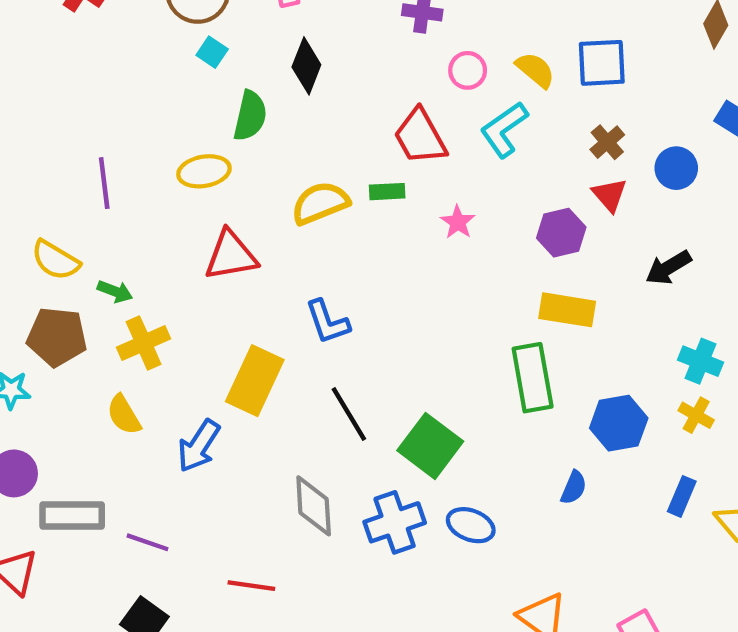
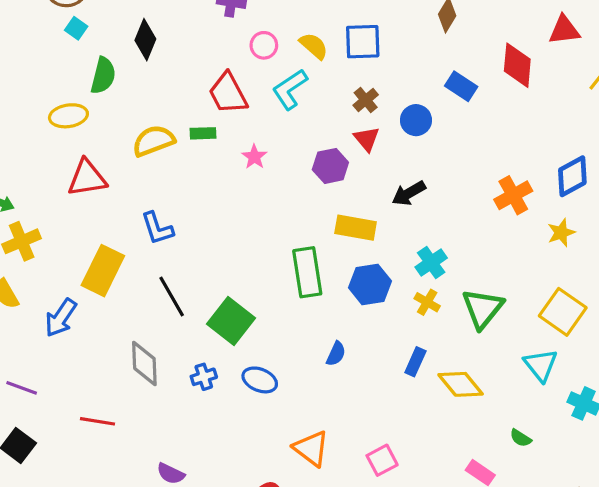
yellow rectangle: (567, 310) -> (356, 228), moved
cyan cross: (701, 361) -> (431, 262), turned 32
blue hexagon: (619, 423) -> (370, 284), moved
blue cross: (395, 522) -> (204, 377), size x0.6

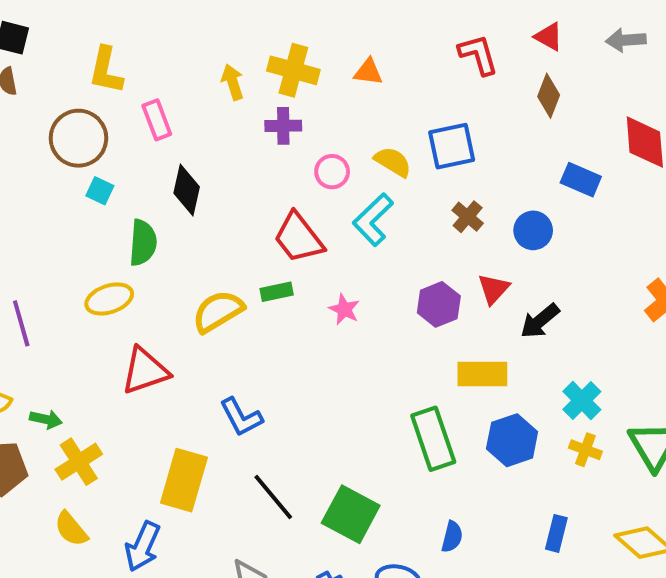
red triangle: (367, 139) -> (494, 289), moved, turned 32
blue semicircle: (336, 354) -> (452, 537), moved
blue rectangle: (415, 362) -> (556, 533), moved

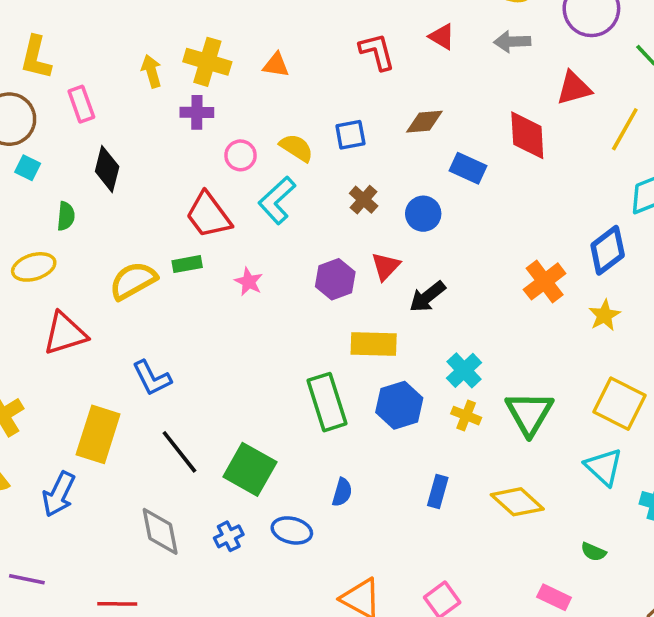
brown diamond: (549, 96) -> (424, 122), moved, turned 63
blue square: (452, 146) -> (350, 135), size x0.7
green semicircle: (143, 243) -> (66, 216), size x0.7

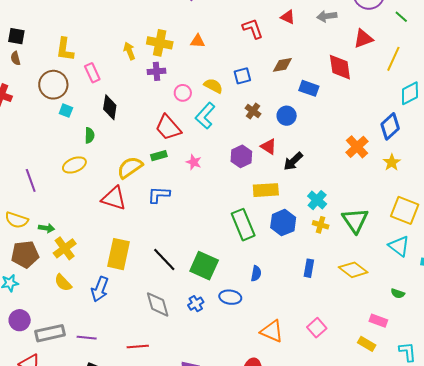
red triangle: (386, 266) -> (269, 147), turned -36
red triangle: (65, 334) -> (114, 198), moved, turned 40
blue L-shape: (152, 378) -> (159, 195), moved, turned 125

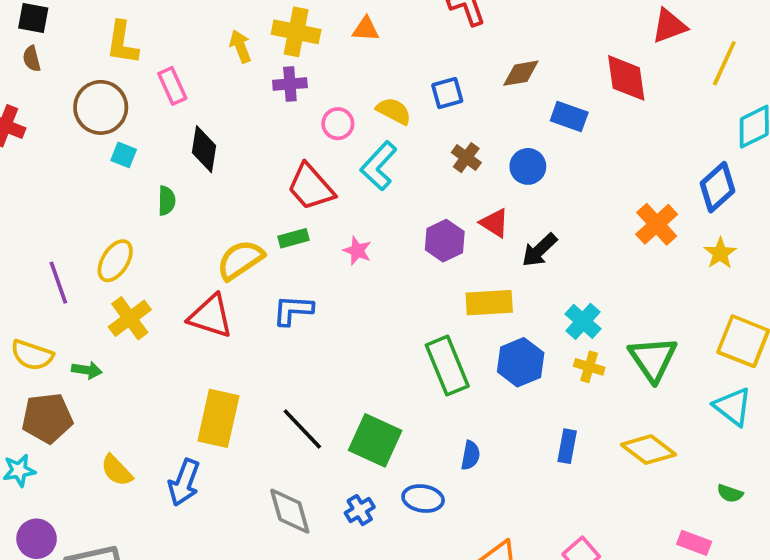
yellow ellipse: (74, 165) -> (115, 261), moved, turned -35
yellow cross: (65, 248) -> (130, 318), moved

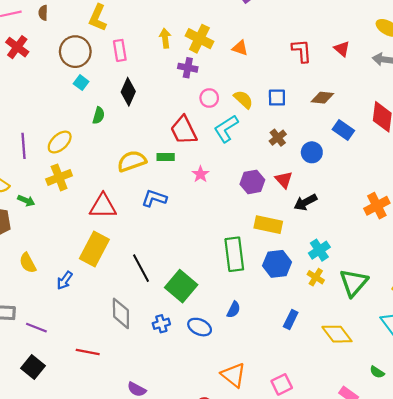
red triangle: (211, 316) -> (103, 206), moved, turned -32
blue arrow: (184, 482) -> (65, 280), size x0.7

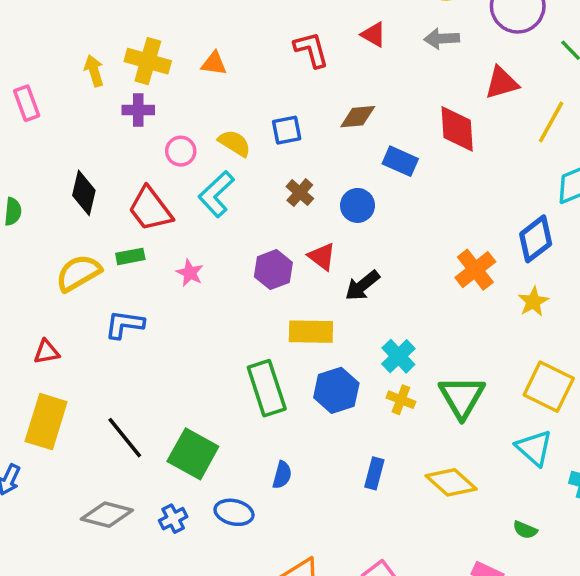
black diamond: (128, 92) -> (84, 193), moved
red triangle: (103, 206) -> (47, 352), size x0.6
gray diamond: (121, 313) -> (107, 515), turned -64

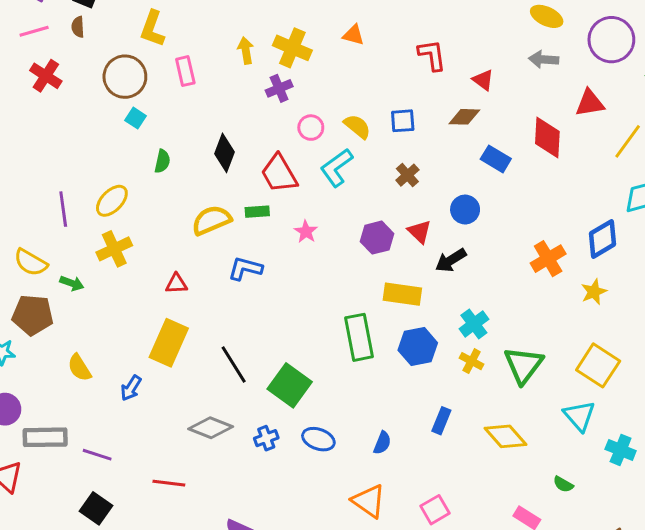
red triangle: (374, 35) -> (483, 80), moved
orange triangle: (214, 63) -> (353, 35), moved
purple cross: (138, 110) -> (279, 88), turned -30
blue circle: (357, 205) -> (465, 210), moved
blue semicircle: (282, 475) -> (382, 443), moved

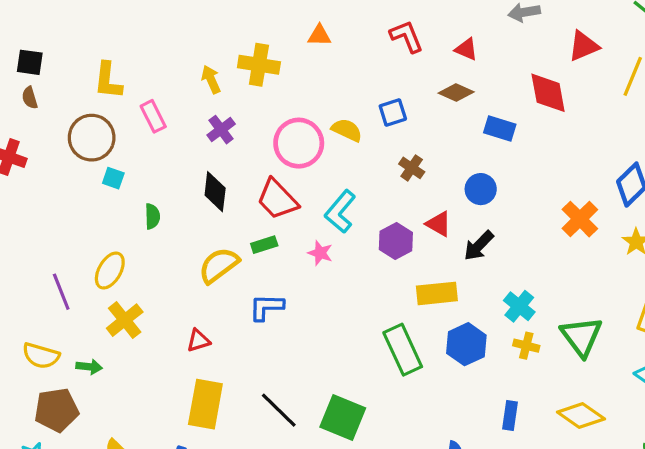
purple cross: (279, 88) -> (221, 130), moved
brown diamond: (464, 117) -> (456, 93), turned 36
pink circle: (311, 128) -> (299, 143), size x1.8
cyan L-shape: (337, 168) -> (340, 212), moved

